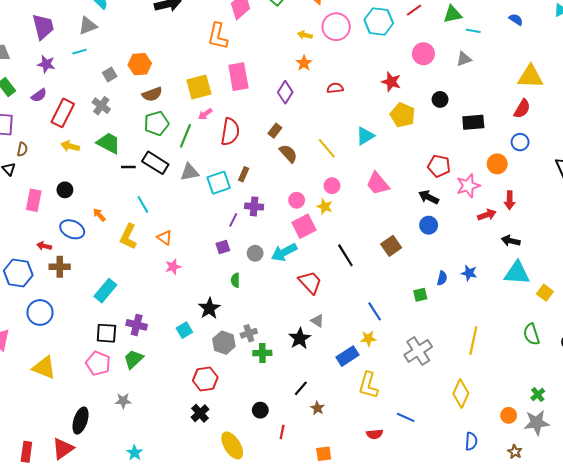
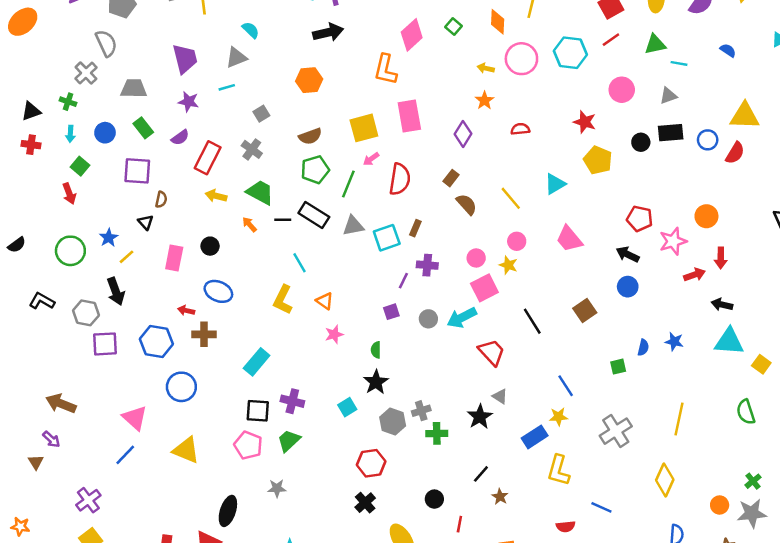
orange hexagon: (140, 64) -> (309, 80), moved
black rectangle: (473, 122) -> (671, 133), moved
blue circle: (520, 142) -> (708, 140), moved
orange arrow: (99, 215) -> (249, 225), moved
green semicircle: (235, 280) -> (376, 350), moved

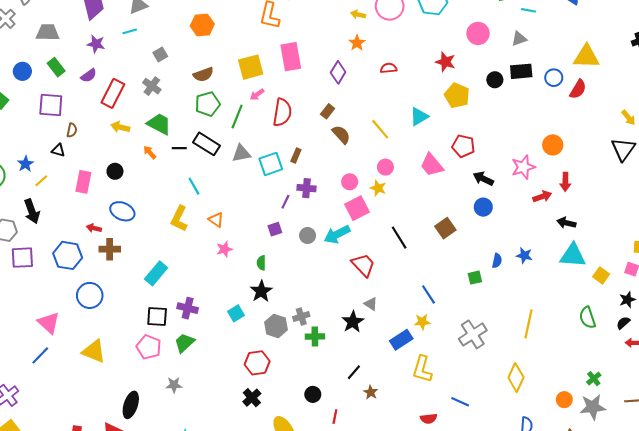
red pentagon: (640, 219) -> (463, 146), moved
black triangle: (146, 222) -> (58, 150), turned -32

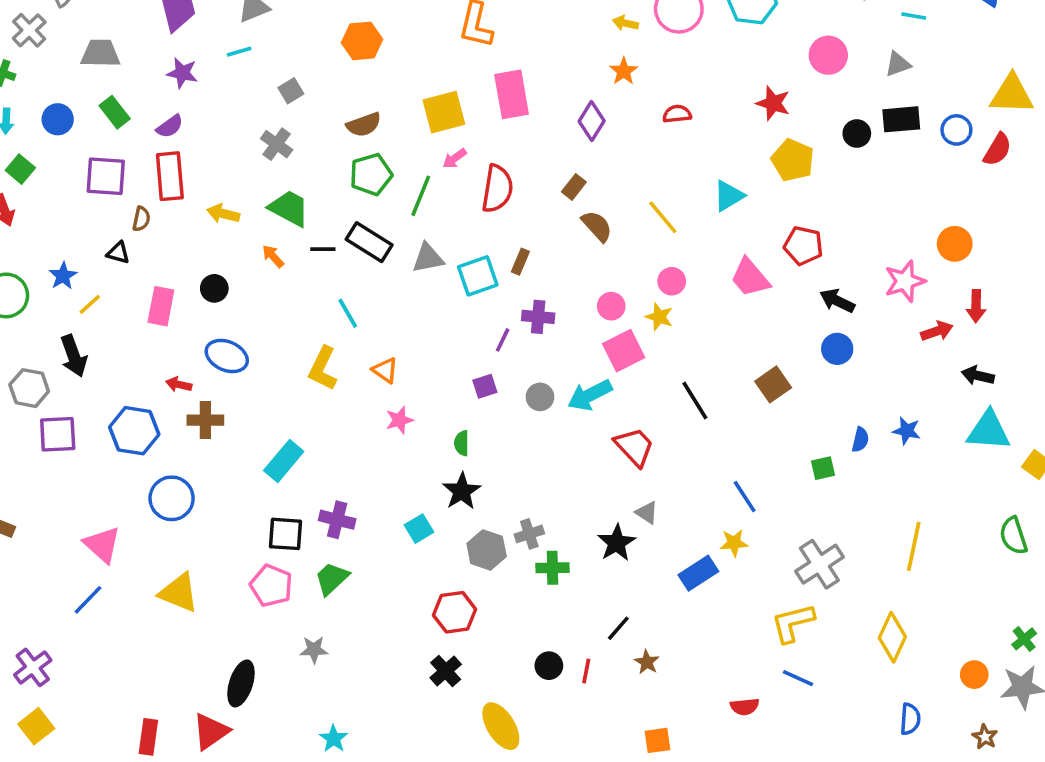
red rectangle: (113, 93) -> (170, 176), moved, turned -32
yellow L-shape: (422, 369) -> (793, 623), moved, turned 60
red line: (335, 416) -> (586, 671), moved

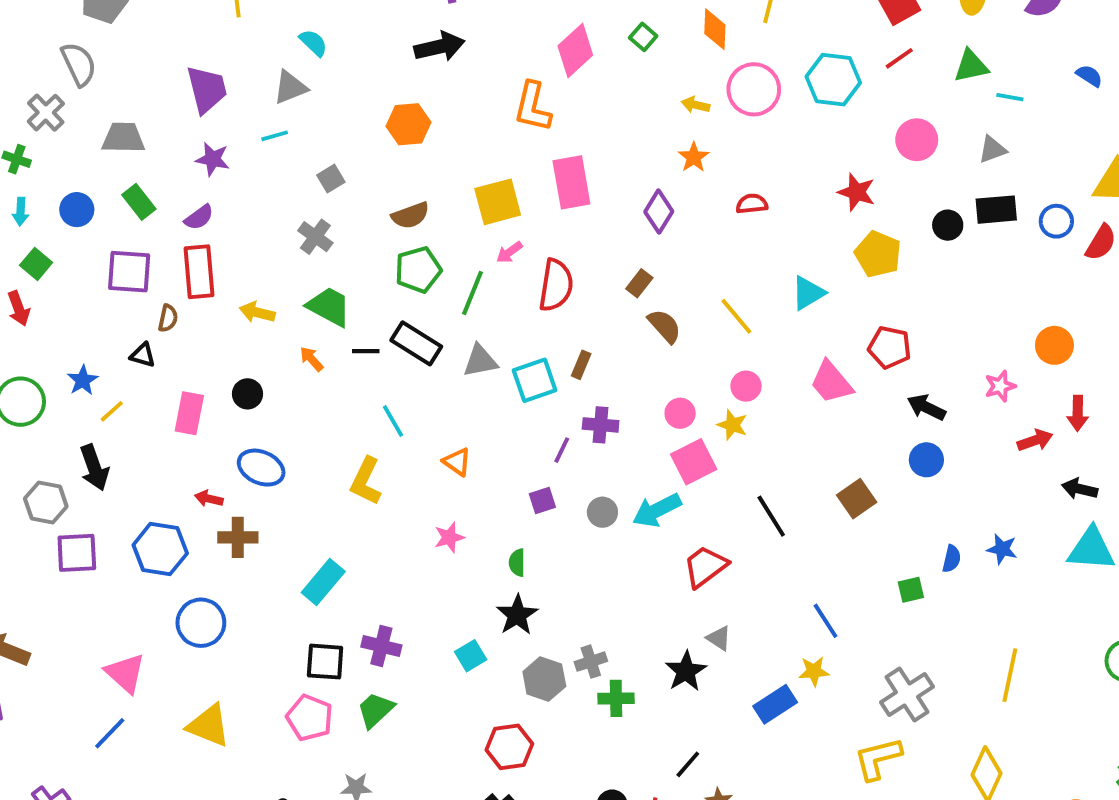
pink star: (905, 281) -> (1000, 386), size x0.7
orange triangle: (385, 370) -> (457, 462), moved
red trapezoid: (634, 447) -> (705, 566), turned -84

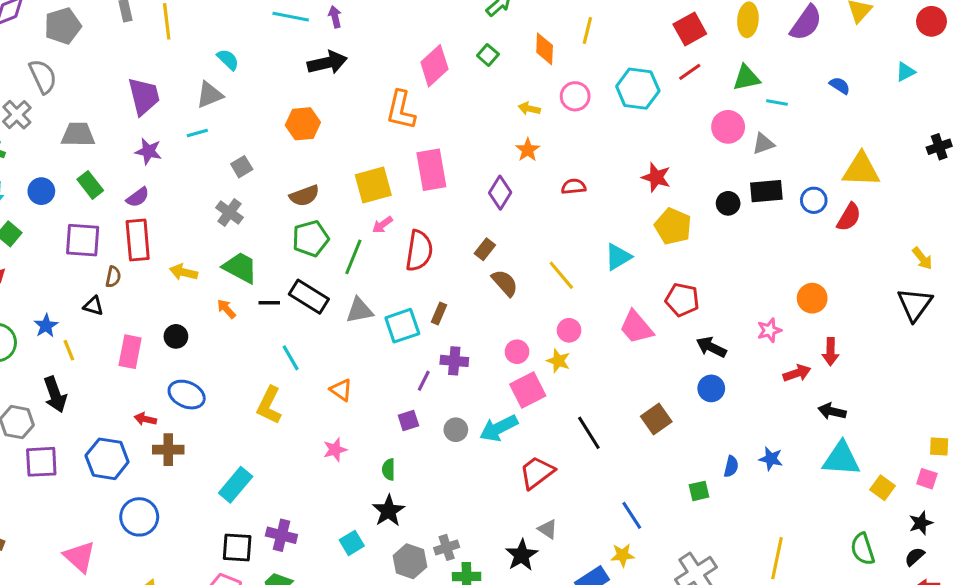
pink circle: (754, 89) -> (575, 96), size x0.7
pink circle: (917, 140) -> (728, 127), moved
yellow line: (112, 411) -> (69, 350), turned -70

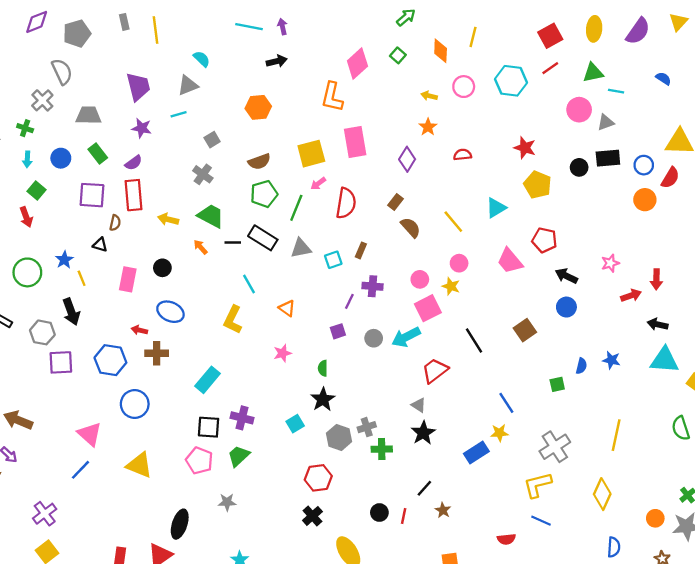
black arrow: (327, 63) -> (277, 61), size x0.7
orange circle: (812, 298) -> (645, 200), moved
cyan square: (402, 326) -> (333, 260), size x0.7
gray triangle: (548, 529) -> (419, 405), moved

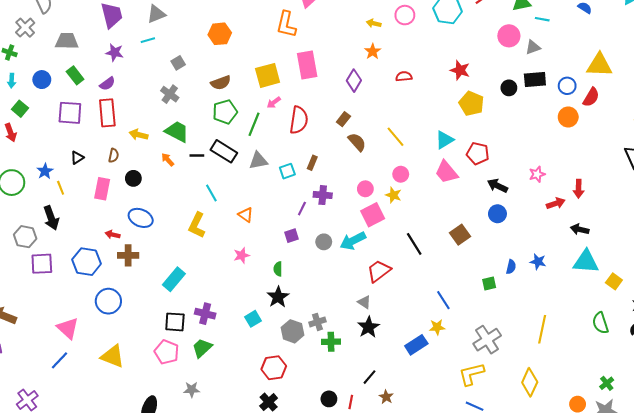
cyan triangle: (496, 208) -> (444, 140), moved
brown semicircle: (115, 223) -> (114, 155), moved
black triangle: (100, 245) -> (77, 158), turned -48

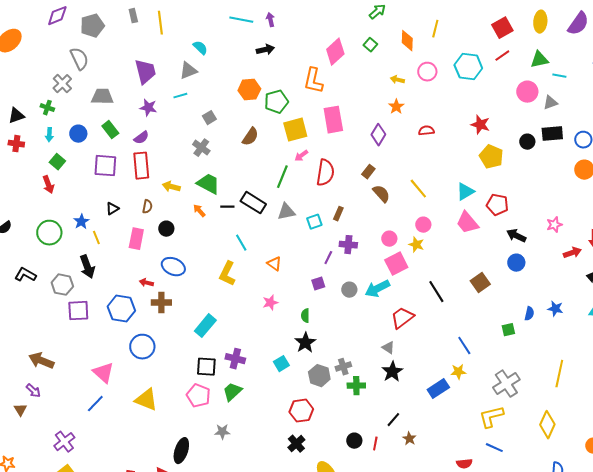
brown semicircle: (221, 83) -> (250, 137), turned -36
green pentagon: (225, 112) -> (276, 102), moved

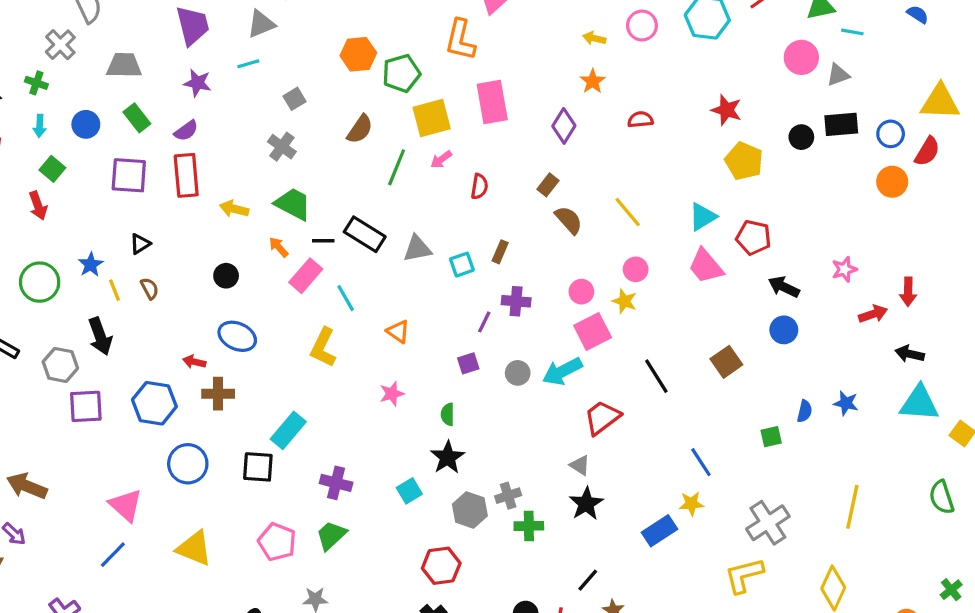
red semicircle: (325, 173) -> (479, 186), size x0.6
green line: (282, 177) -> (397, 167), moved
brown semicircle: (147, 207) -> (150, 288), moved, turned -40
pink rectangle: (136, 239) -> (306, 276), moved, turned 30
black square: (206, 367) -> (258, 467), moved

